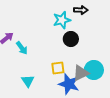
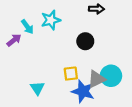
cyan star: (62, 20) -> (51, 20), moved
cyan arrow: (22, 48) -> (27, 27), moved

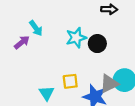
cyan star: (51, 20) -> (76, 38), moved
yellow square: (71, 74) -> (70, 81), moved

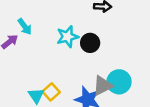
yellow square: (70, 81) -> (51, 92), moved, turned -35

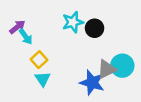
cyan arrow: (25, 27) -> (26, 37), moved
yellow square: (51, 92) -> (39, 60), moved

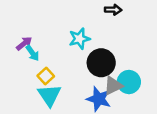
black circle: (95, 28) -> (101, 63), moved, size x1.5
cyan triangle: (43, 79) -> (49, 95), size x1.5

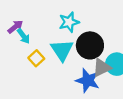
cyan triangle: (49, 95) -> (62, 50), moved

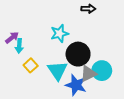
cyan arrow: (23, 36) -> (19, 46), turned 40
cyan triangle: (62, 50) -> (57, 71), moved

